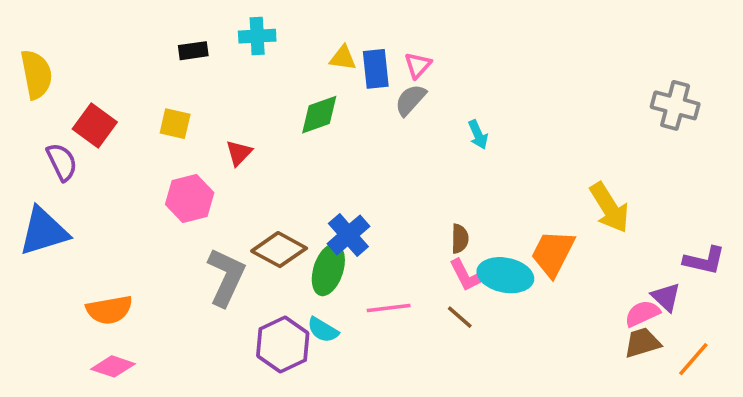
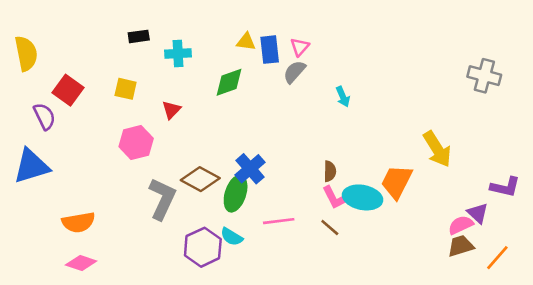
cyan cross: (257, 36) -> (178, 53), moved

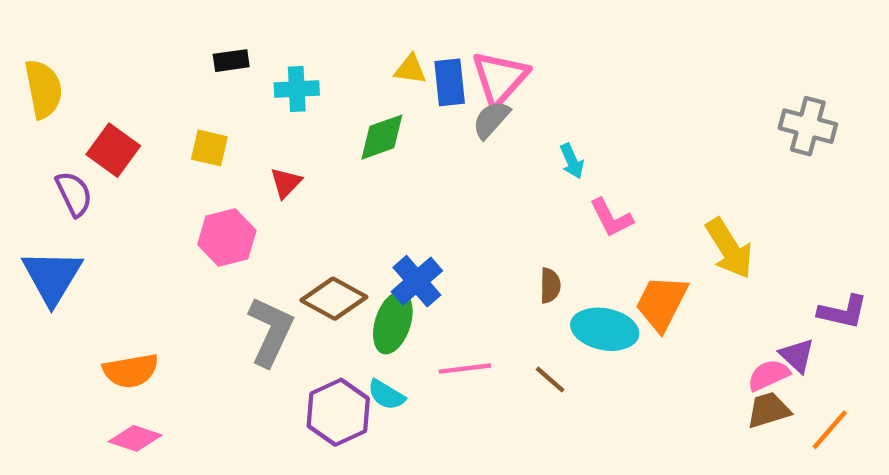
pink triangle: (300, 47) -> (500, 78), size x1.8
blue triangle: (31, 166) -> (52, 277), turned -42
pink L-shape: (335, 197) -> (611, 218), moved

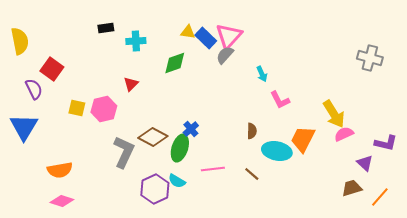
blue rectangle: (450, 82) -> (206, 38), turned -40
yellow square: (209, 148) -> (77, 108), moved
blue cross: (417, 281) -> (191, 129), size x0.7
pink semicircle: (769, 375) -> (344, 134), moved

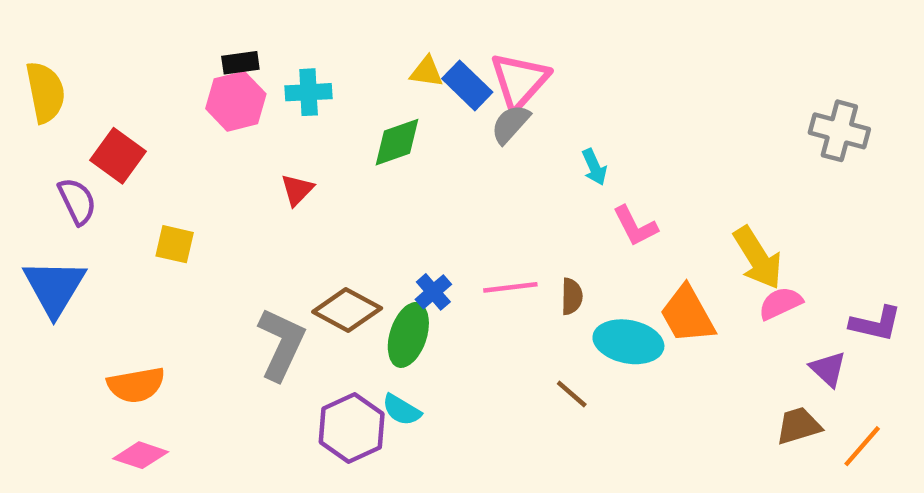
pink hexagon: (104, 109) -> (236, 101), moved
orange trapezoid: (303, 139) -> (687, 315), turned -56
pink line: (213, 169) -> (510, 287), moved

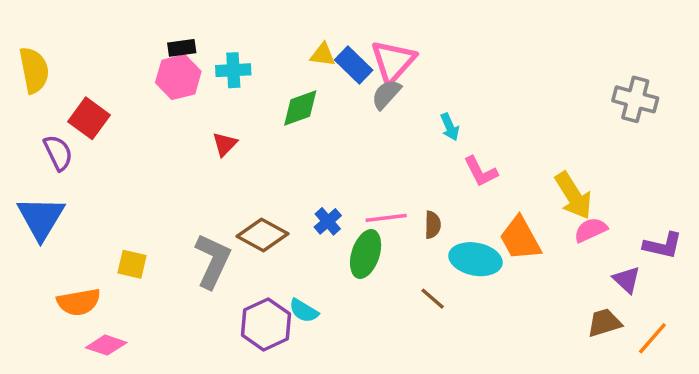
yellow square: (175, 244) -> (132, 264), moved
green ellipse: (408, 335) -> (366, 254), moved
orange semicircle: (136, 385) -> (79, 302), moved

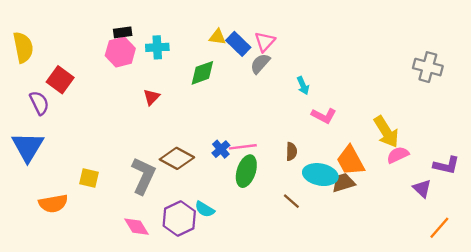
pink triangle: (393, 62) -> (265, 42), size x0.7
pink L-shape: (481, 172) -> (324, 116), turned -35
pink line: (386, 218) -> (243, 147), moved
brown trapezoid: (604, 323) -> (343, 183), moved
pink diamond: (106, 345) -> (136, 227), moved, turned 40

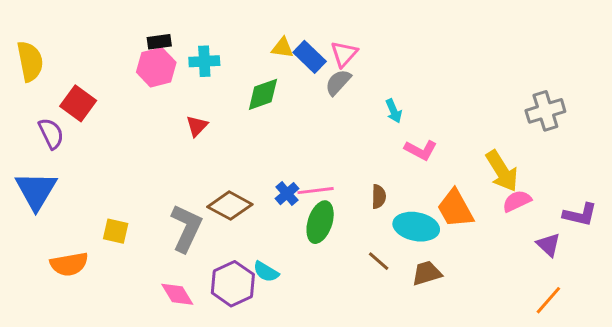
gray cross: (428, 67) -> (545, 111), moved, turned -32
brown trapezoid: (343, 183) -> (427, 273), moved
orange line: (439, 228) -> (548, 300), moved

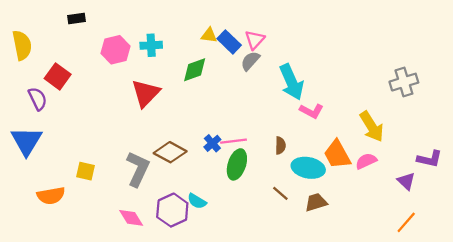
black rectangle: (159, 42) -> (77, 19), moved
cyan arrow: (394, 111) -> (291, 82), size x2.0
red triangle: (197, 126) -> (146, 93), size x1.8
pink semicircle: (517, 201) -> (366, 161), moved

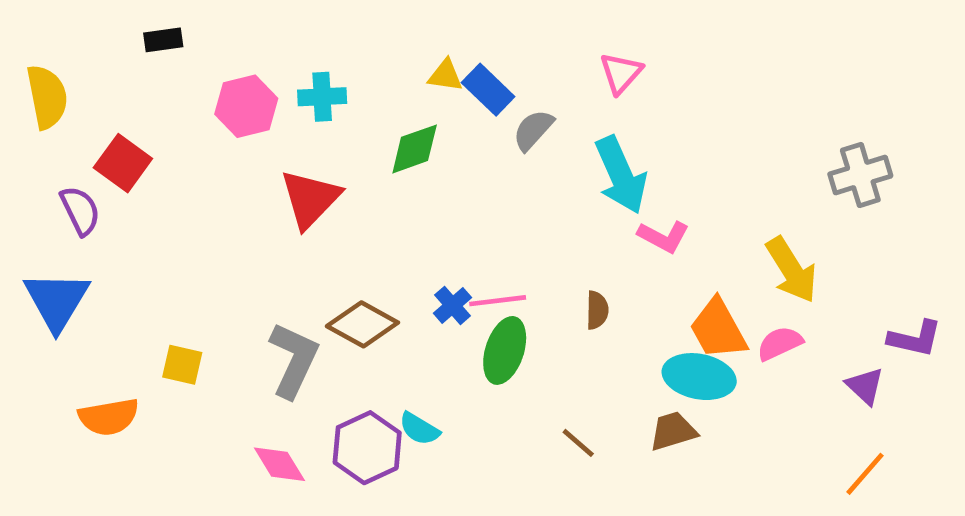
pink triangle: (255, 40) -> (621, 73), moved
cyan ellipse: (308, 168) -> (699, 377), moved
brown line: (280, 193) -> (578, 443), moved

